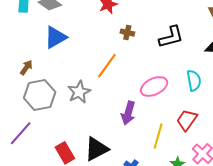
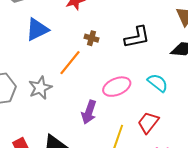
brown cross: (127, 33) -> (91, 38), moved
blue triangle: (55, 37) -> (37, 29), moved
cyan semicircle: (194, 80) -> (158, 83), turned -45

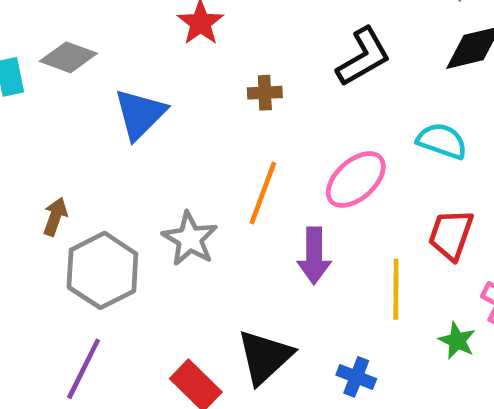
orange line: (70, 63) -> (263, 193), moved

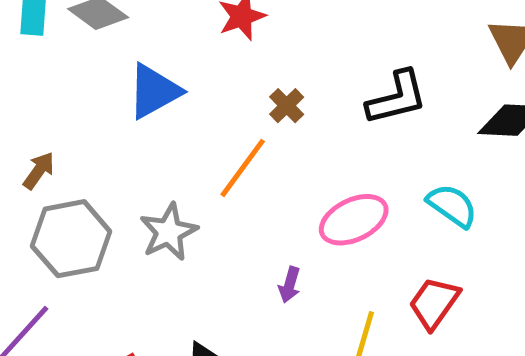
brown cross: (265, 93) -> (287, 106), turned 32
orange line: (263, 193) -> (243, 168), moved
purple arrow: (314, 256) -> (290, 285), size x0.6

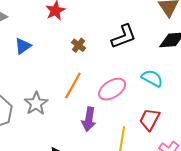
blue triangle: (154, 91) -> (23, 46), size x0.7
orange line: (243, 168) -> (73, 86), moved
purple arrow: (290, 285) -> (89, 119), size x1.6

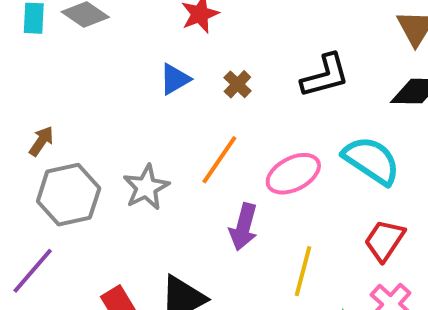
blue triangle: (23, 46) -> (175, 79), moved
cyan semicircle: (152, 78) -> (371, 160), size x1.4
red trapezoid: (150, 119) -> (385, 240), moved

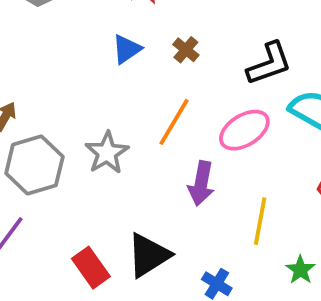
black L-shape: (325, 76) -> (269, 64), moved

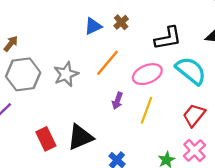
blue triangle: (127, 49) -> (93, 26), moved
purple arrow: (201, 183) -> (117, 101), size x0.7
yellow line: (260, 221) -> (147, 110), moved

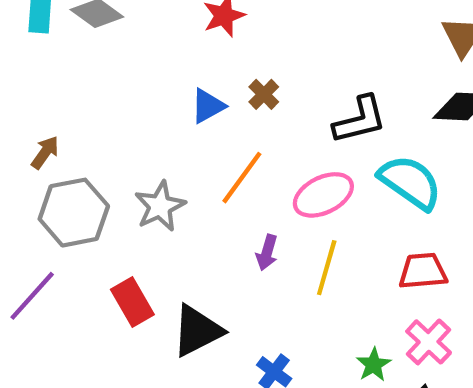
red trapezoid: (194, 115) -> (423, 271), turned 50
red rectangle: (46, 139) -> (132, 302), moved

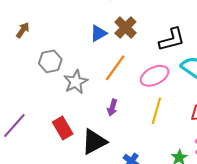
brown cross: (264, 94) -> (125, 27), size x1.5
brown arrow: (45, 152) -> (23, 30), moved
gray hexagon: (74, 213) -> (50, 61), moved, size x0.7
purple arrow: (267, 253) -> (112, 108), moved

